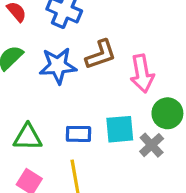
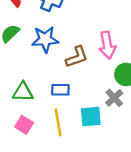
brown L-shape: (101, 55) -> (77, 57), moved
cyan square: (120, 129) -> (91, 117), moved

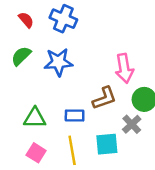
brown L-shape: (77, 57) -> (104, 98), moved

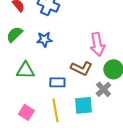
blue star: (58, 62) -> (44, 39), size x0.7
brown L-shape: (104, 98) -> (81, 68), turned 45
green triangle: (35, 118) -> (25, 70), moved

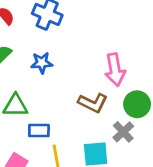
blue rectangle: (57, 82) -> (39, 130), moved

